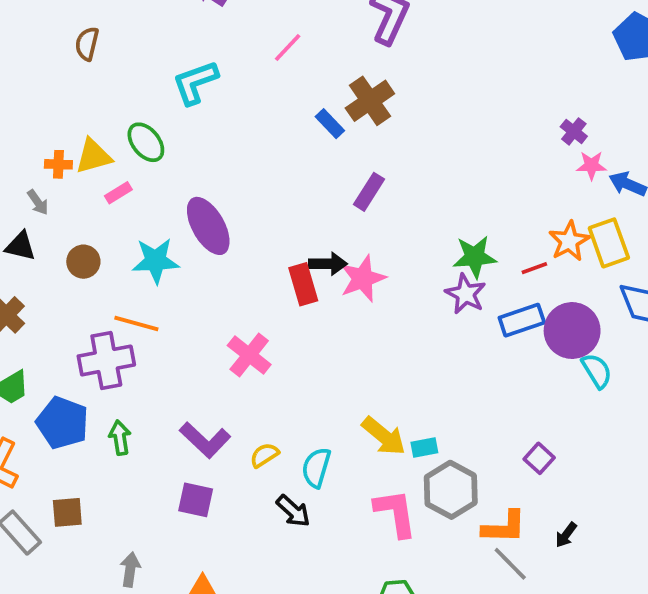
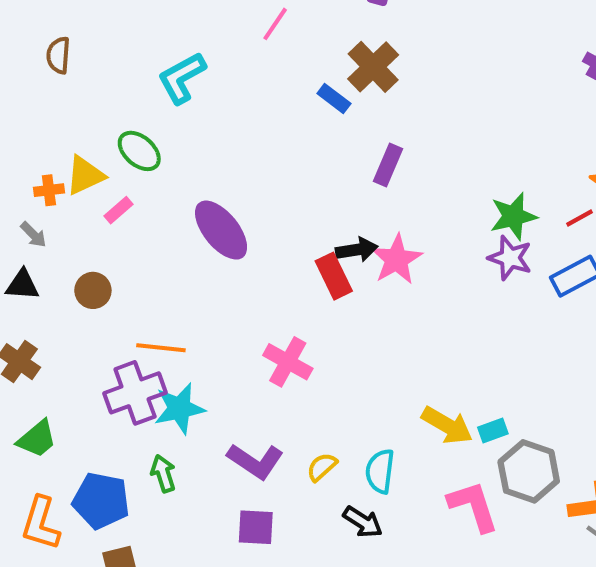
cyan star: (156, 261) -> (179, 408), moved
blue pentagon: (62, 423) -> (101, 501), moved

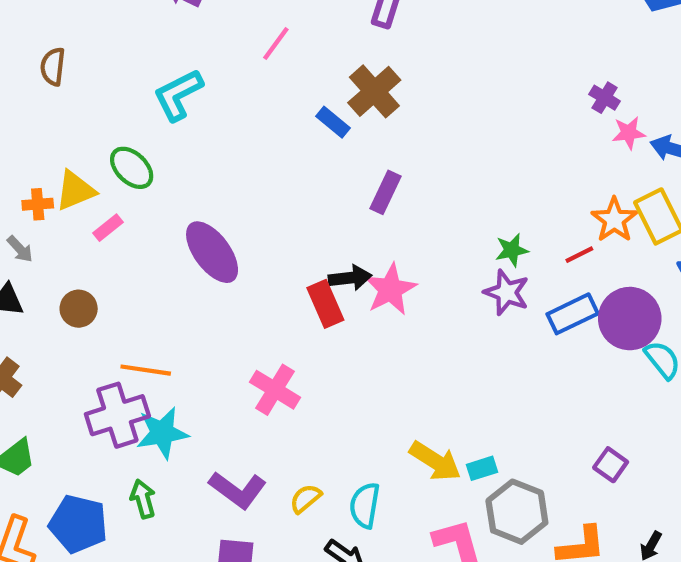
green star: (513, 216) -> (512, 250), size x0.7

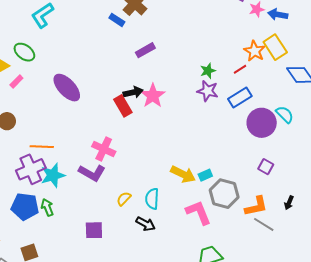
purple rectangle: (386, 192) -> (145, 50), turned 42
purple circle: (630, 319) -> (262, 123), moved
purple L-shape: (238, 490) -> (92, 173), moved
blue pentagon: (78, 524) -> (25, 207), moved

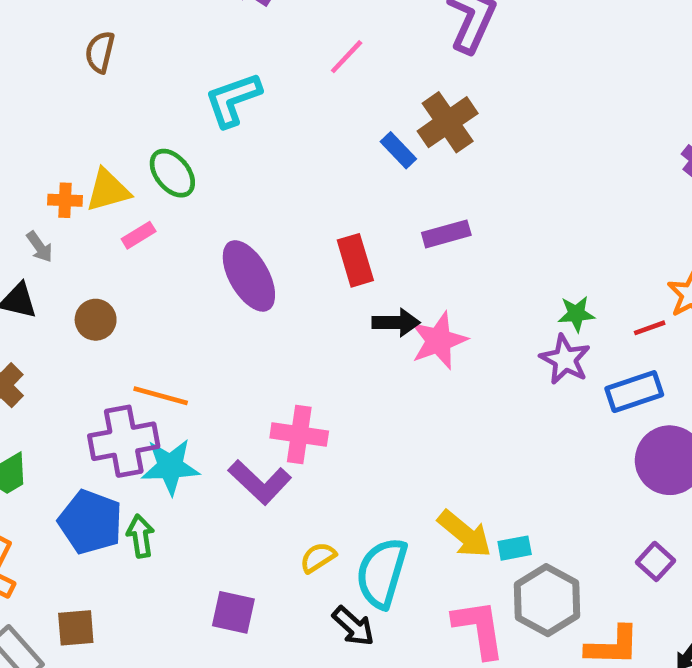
red rectangle: (123, 106) -> (355, 260), moved
pink cross: (104, 149) -> (299, 435), turned -30
cyan semicircle: (152, 199) -> (382, 573), size x1.4

